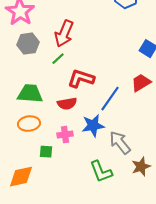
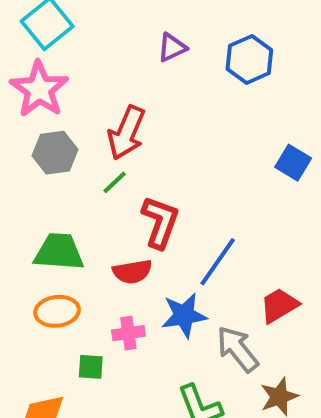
red L-shape: (81, 79) -> (160, 222), turned 92
red trapezoid: (141, 83) -> (279, 305), moved

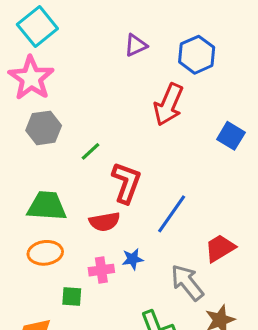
red arrow: (126, 133) -> (169, 105), moved
blue star: (184, 315) -> (133, 259), moved, size x0.6

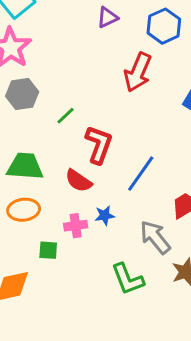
red semicircle: (105, 222) -> (79, 181), turned 44

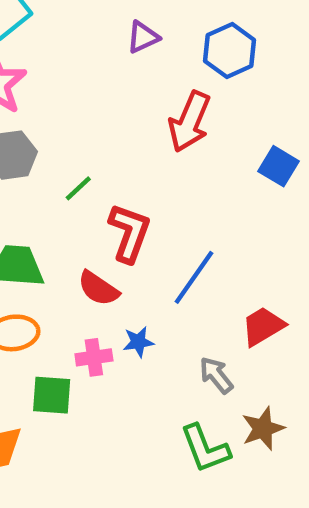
gray arrow: (155, 237) -> (216, 375), size x0.7
green square: (48, 250) -> (52, 395), size x1.4
green L-shape: (128, 279) -> (205, 449), moved

